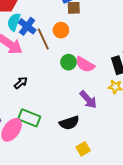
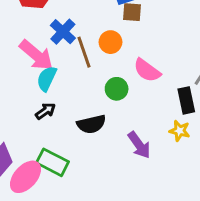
cyan semicircle: (14, 22) -> (47, 79), moved
pink semicircle: (85, 65) -> (147, 70), moved
black semicircle: (69, 123) -> (91, 124), moved

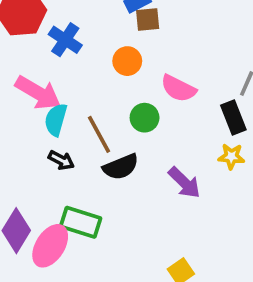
blue cross: (63, 32) -> (65, 40), moved
brown line: (84, 52) -> (99, 134), moved
black arrow: (46, 111) -> (61, 160), turned 72

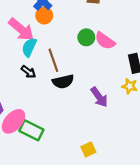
orange circle: (127, 61) -> (44, 15), moved
green circle: (145, 118) -> (86, 37), moved
green rectangle: (81, 222) -> (31, 130), moved

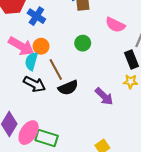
orange circle: (44, 15) -> (41, 46), moved
pink semicircle: (105, 41) -> (115, 25), moved
black arrow: (28, 72) -> (35, 84), size x1.5

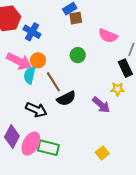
yellow star: (131, 82) -> (118, 89), moved
black arrow: (35, 84) -> (36, 110), moved

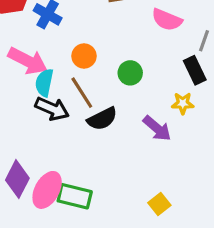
green circle: (78, 55) -> (130, 73), moved
orange circle: (38, 60) -> (84, 56), moved
black arrow: (36, 110) -> (52, 109), moved

